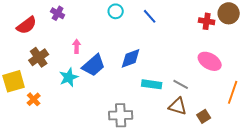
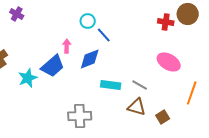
cyan circle: (116, 11) -> (88, 21), moved
blue line: (150, 16) -> (104, 35), moved
pink arrow: (77, 46) -> (67, 46), moved

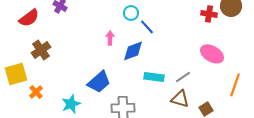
blue trapezoid: (53, 66) -> (99, 82), moved
cyan star: (28, 78) -> (71, 104), moved
gray line: (140, 85) -> (183, 77), turned -63

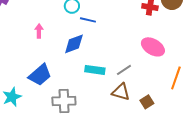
blue line: (147, 27) -> (88, 20), turned -35
pink arrow: (110, 38) -> (39, 31), moved

